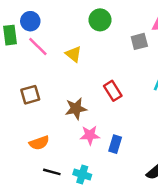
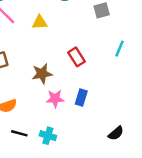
yellow triangle: (73, 54) -> (40, 22), turned -42
blue rectangle: (115, 144) -> (81, 98), moved

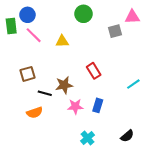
cyan line: (119, 49) -> (133, 84), moved, turned 32
black line: (19, 133) -> (45, 93), moved
cyan cross: (48, 136) -> (88, 138), moved, turned 32

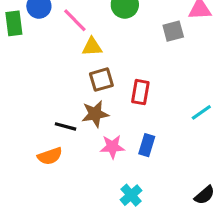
pink line: (34, 35) -> (75, 20), moved
red rectangle: (94, 71) -> (140, 92), turned 42
brown square: (27, 74) -> (101, 80), moved
black semicircle: (127, 136) -> (204, 195), moved

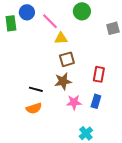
red rectangle: (140, 92) -> (99, 74), moved
black line: (65, 126) -> (36, 89), moved

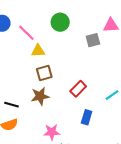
red rectangle: (99, 74) -> (78, 89), turned 35
blue rectangle: (96, 101) -> (87, 117), moved
pink star: (74, 102) -> (52, 132), moved

